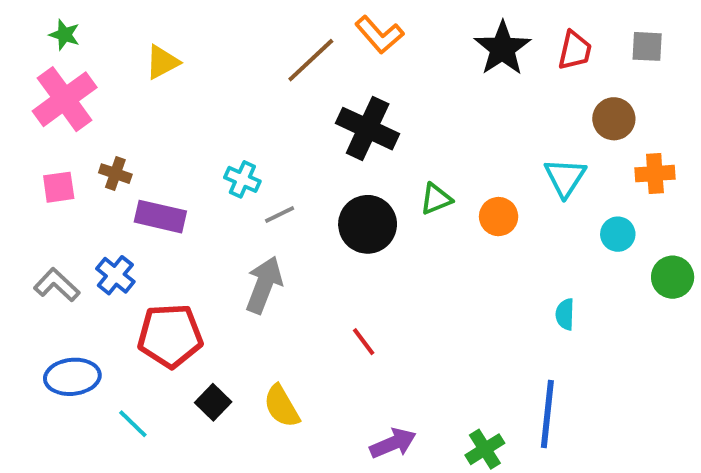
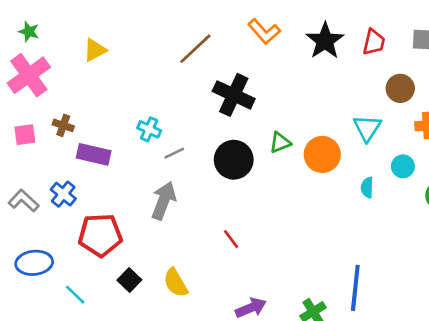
orange L-shape: (379, 35) -> (264, 32), moved
orange circle: (499, 217) -> (322, 154), size x1.4
cyan semicircle: (565, 314) -> (367, 187), moved

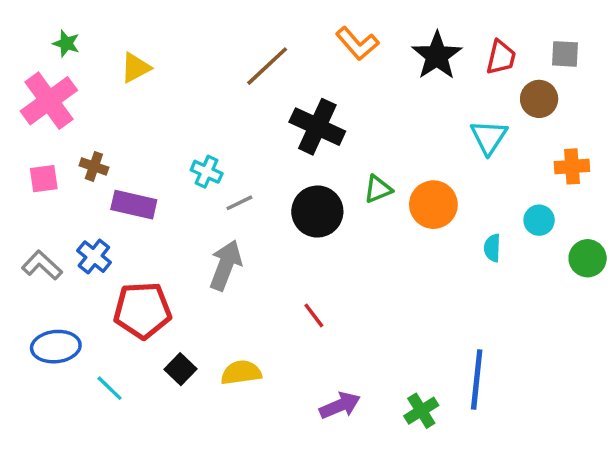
green star: (29, 32) -> (66, 44), moved
brown circle: (400, 88) -> (539, 99), moved
cyan triangle: (367, 128) -> (489, 137), moved
yellow semicircle: (176, 283) -> (241, 373), turned 112

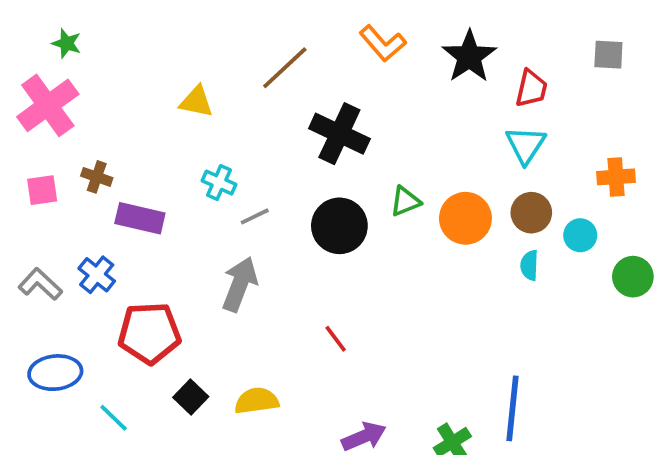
red trapezoid: (501, 57) -> (531, 88), moved
yellow triangle: (136, 68) -> (196, 102), moved, turned 40
brown circle: (539, 99) -> (531, 213), moved

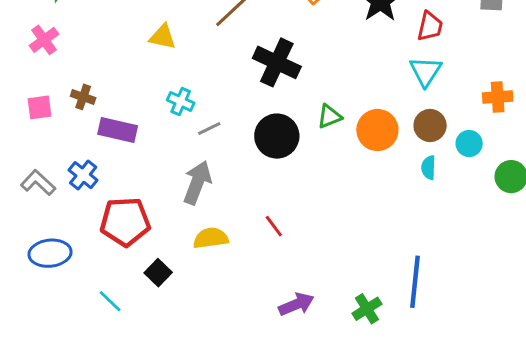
pink cross: (48, 105) -> (44, 40), size x0.6
yellow semicircle: (257, 401) -> (211, 238), moved
cyan line: (114, 418) -> (110, 301), moved

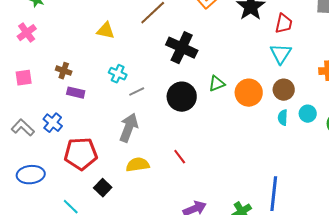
brown cross: (83, 97) -> (64, 71), moved
purple rectangle: (118, 130) -> (76, 93), size x0.7
cyan circle: (469, 144) -> (308, 114), moved

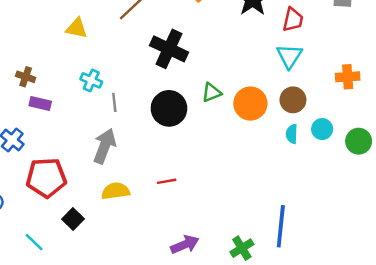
gray line: (137, 92) -> (114, 102), turned -70
red line: (180, 157) -> (167, 181), turned -63

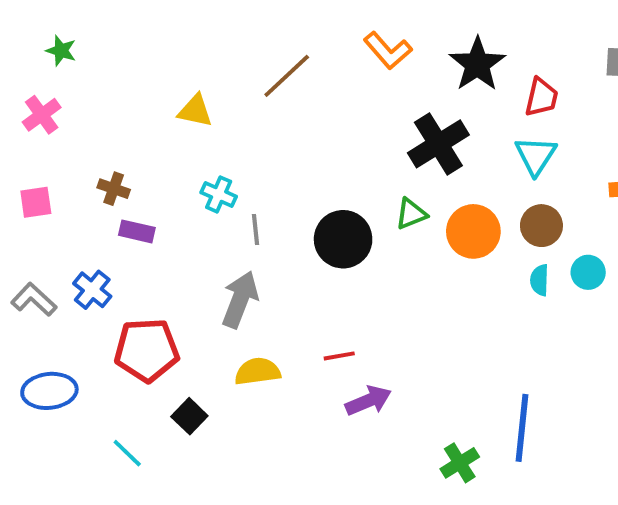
black cross: (169, 49) -> (438, 144), moved, turned 33
purple arrow: (185, 244) -> (368, 401), moved

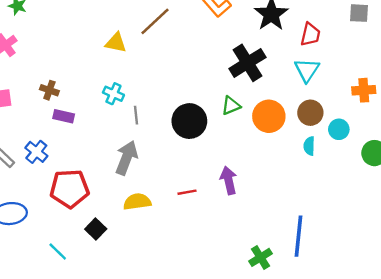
yellow triangle: (195, 111) -> (116, 43), moved
cyan circle: (588, 272) -> (339, 129), moved
purple arrow: (368, 401) -> (229, 180), moved, turned -80

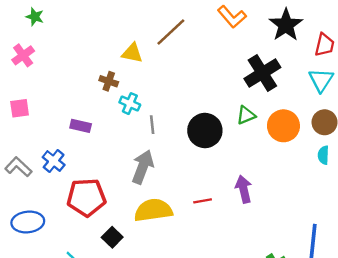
brown cross: (49, 90) -> (109, 81), moved
yellow semicircle: (137, 202) -> (153, 210), size x1.4

